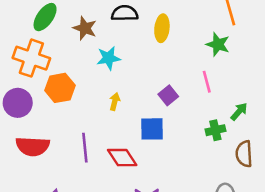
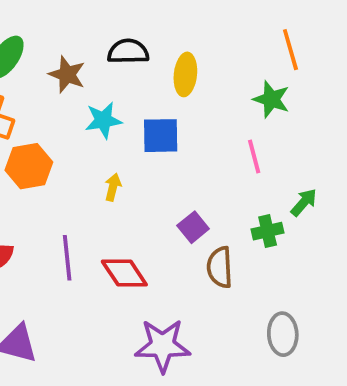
purple square: (168, 95) -> (193, 227), moved
blue square: (152, 129) -> (161, 136), moved
brown semicircle: (244, 154) -> (220, 267), moved

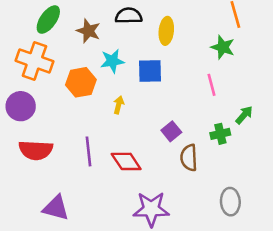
orange hexagon: (29, 166) -> (81, 82), moved

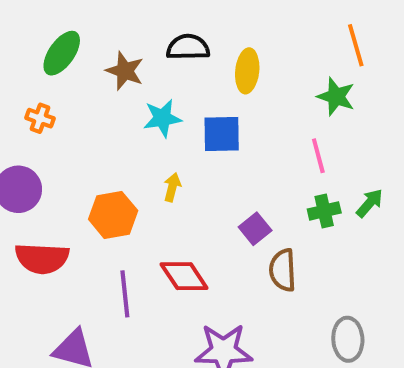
orange cross: (34, 61) -> (40, 118), size x0.5
orange hexagon: (81, 82) -> (113, 215), moved
green cross: (220, 134) -> (324, 211), moved
purple line: (88, 151) -> (125, 294), moved

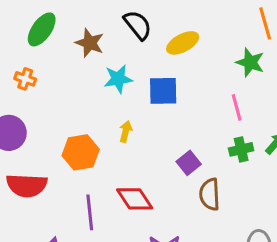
black semicircle: (188, 47) -> (138, 25), turned 52
yellow ellipse: (247, 71) -> (183, 43), turned 56

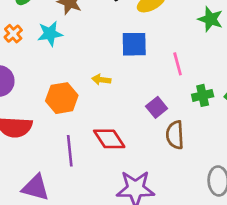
orange cross: (25, 79) -> (13, 34), turned 30
cyan star: (118, 79) -> (50, 34), moved
pink line: (237, 107) -> (178, 64), moved
yellow arrow: (126, 131) -> (101, 80), turned -96

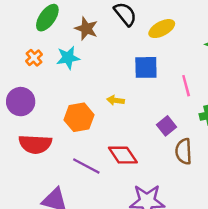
purple line: (70, 151) -> (86, 166), turned -56

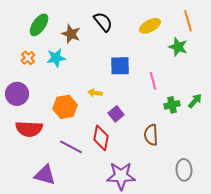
yellow ellipse: (162, 29) -> (150, 26), moved
purple square: (167, 126) -> (116, 114), moved
red diamond: (123, 155) -> (101, 138), turned 45

